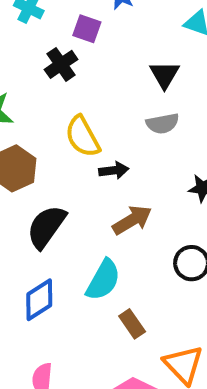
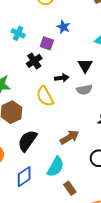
black arrow: (114, 170) -> (62, 78), moved

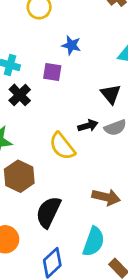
black cross: (34, 61) -> (20, 95), moved
black arrow: (62, 78) -> (88, 126), moved
brown arrow: (70, 137) -> (106, 197), turned 54

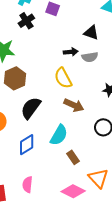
black triangle: (111, 94) -> (91, 33), turned -42
yellow semicircle: (62, 146) -> (63, 78), moved

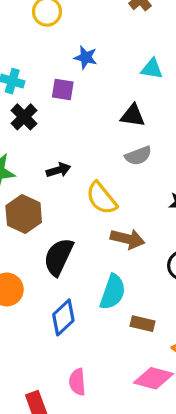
black arrow: (71, 52) -> (58, 170), moved
brown rectangle: (73, 157) -> (143, 324), turned -32

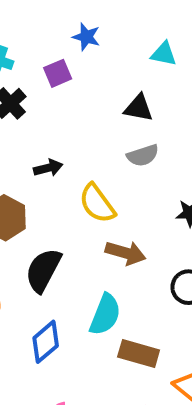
purple square: (63, 89) -> (58, 73), turned -35
brown rectangle: (143, 324) -> (139, 353), size x1.4

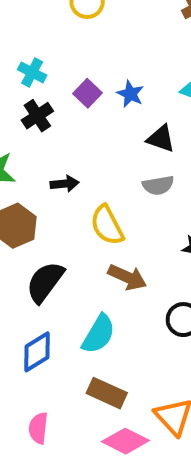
blue star: (86, 37) -> (130, 94), moved
purple square: (58, 73) -> (87, 93), turned -32
brown rectangle: (139, 353) -> (107, 393), moved

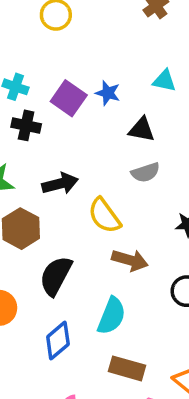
purple square: (87, 93) -> (69, 98), size x1.4
black cross: (37, 116) -> (26, 125), turned -36
black arrow: (65, 184) -> (60, 184), size x1.4

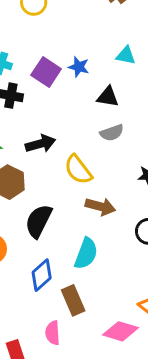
brown rectangle: (127, 368) -> (73, 300), moved, turned 52

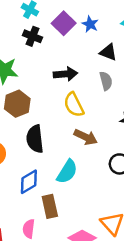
gray semicircle: (112, 133) -> (106, 81), turned -96
black arrow: (40, 144) -> (66, 74), moved
black semicircle: (39, 221) -> (35, 139), turned -44

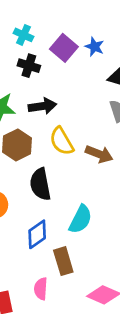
black arrow: (66, 74) -> (42, 106), moved
yellow semicircle: (74, 105) -> (62, 141), moved
brown arrow: (86, 137) -> (99, 154), moved

